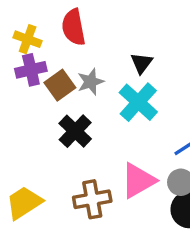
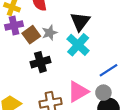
black triangle: (142, 63) -> (80, 21), size x1.5
black cross: (75, 131) -> (40, 62), turned 30

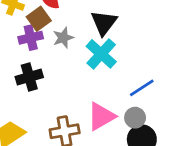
purple cross: (14, 26) -> (31, 38), moved
brown square: (31, 35) -> (39, 19), moved
black cross: (40, 62) -> (29, 77), moved

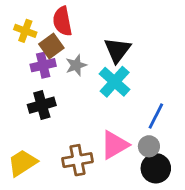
blue line: (142, 88) -> (156, 116), turned -30

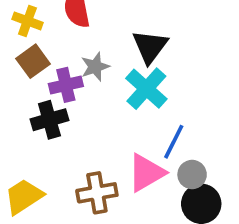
brown square: (51, 46) -> (33, 61), moved
purple cross: (43, 65) -> (66, 85), moved
blue line: (156, 116) -> (174, 142), moved

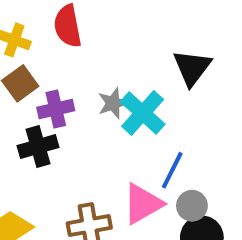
black triangle: (150, 47) -> (192, 68), moved
gray star: (95, 67) -> (113, 103), moved

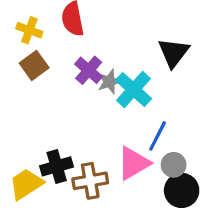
purple cross: (56, 109) -> (89, 70), moved, turned -36
black cross: (38, 147) -> (57, 166), moved

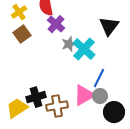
yellow cross: (29, 30) -> (19, 12), turned 35
purple cross: (89, 70) -> (56, 24), moved
gray circle: (174, 165) -> (100, 96), moved

